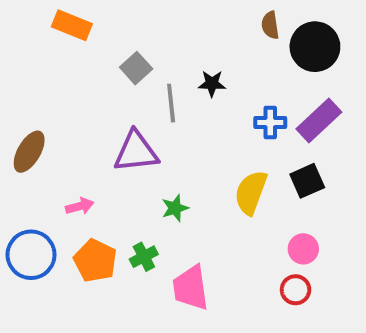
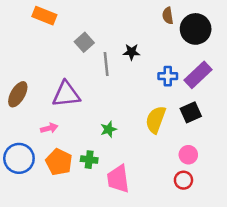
purple triangle: (136, 152) -> (66, 94), moved
green cross: (144, 257) -> (89, 160), turned 35

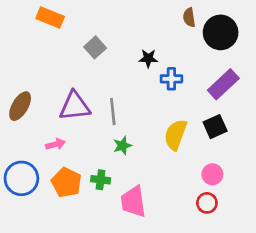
gray line: (106, 64) -> (113, 112), moved
blue cross: (168, 76) -> (171, 79), moved

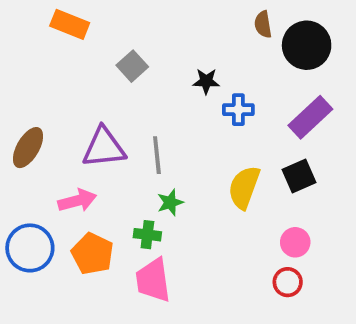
pink arrow: (56, 144) -> (77, 201), size x1.4
green cross: (101, 180) -> (147, 235), moved
pink trapezoid: (133, 202) -> (153, 280), moved

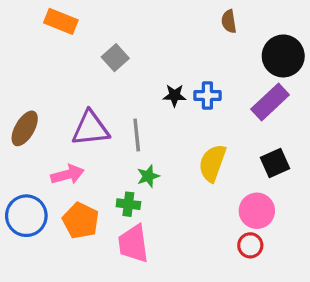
black circle: (307, 45) -> (283, 56), moved
black star: (206, 81) -> (175, 96), moved
black square: (299, 176) -> (275, 163), moved
pink circle: (295, 242) -> (257, 211), size x1.4

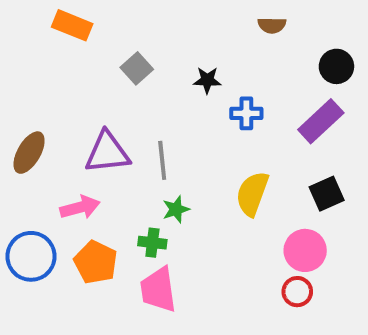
brown semicircle: (229, 21) -> (272, 25), turned -80
black circle: (283, 56) -> (336, 66), size x0.7
black star: (175, 96) -> (207, 80), moved

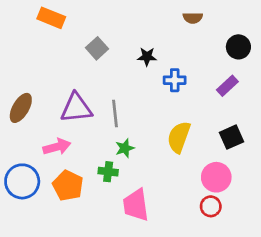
purple rectangle: (321, 121) -> (227, 86), size x0.7
pink trapezoid: (158, 290) -> (136, 205), moved

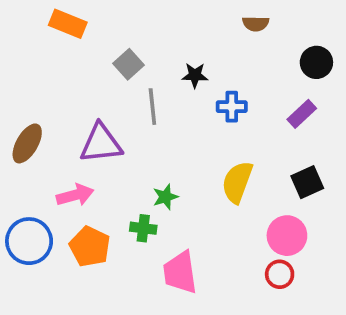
gray line: (115, 113) -> (152, 107), moved

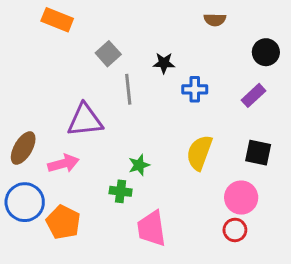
brown ellipse: (27, 143) -> (23, 148), moved
black square: (307, 182) -> (258, 153), turned 36
orange pentagon: (90, 247) -> (63, 222), moved

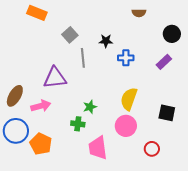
black square: (258, 153) -> (167, 113), moved
pink circle: (241, 198) -> (126, 126), moved

